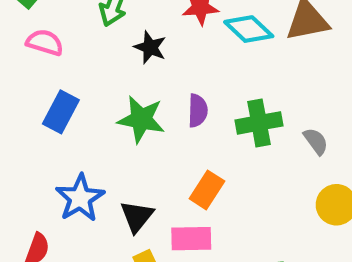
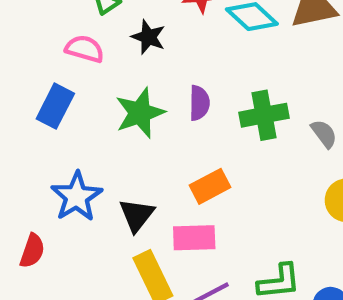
pink semicircle: (45, 42) -> (85, 49), moved
green star: (141, 119) -> (140, 113), turned -30
orange rectangle: (207, 190) -> (210, 186), turned 30

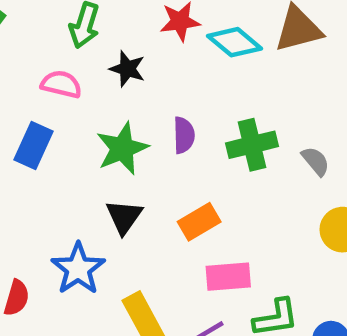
blue star: (77, 197) -> (78, 269), moved
black triangle: (137, 215) -> (124, 217), moved
pink rectangle: (194, 238) -> (228, 277), moved

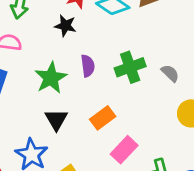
black star: (127, 69) -> (65, 26), moved
pink rectangle: (228, 277) -> (124, 150), turned -36

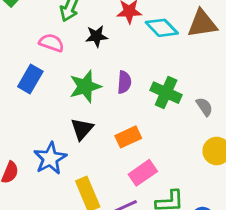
black star: (65, 26) -> (96, 36), moved, turned -30
green cross: (130, 67) -> (166, 93), turned 32

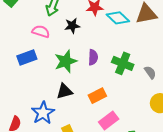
blue rectangle: (30, 79) -> (27, 58), turned 42
black triangle: (82, 129) -> (65, 91), turned 36

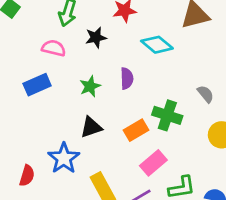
cyan diamond: (118, 18) -> (157, 45), moved
green star: (66, 61) -> (90, 86), size x0.7
green cross: (123, 63) -> (167, 115), moved

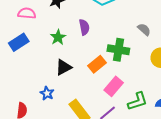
blue star: (64, 158) -> (47, 93), size x0.6

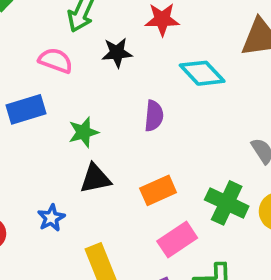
green star: (58, 37) -> (84, 132), moved
green cross: (118, 50) -> (227, 203), moved

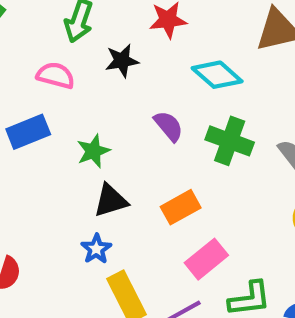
purple semicircle: (154, 116) -> (169, 126), turned -40
green cross: (227, 203) -> (230, 141), moved
blue star: (51, 218) -> (96, 249), moved

